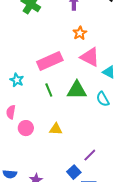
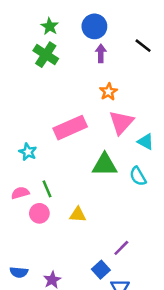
pink triangle: (90, 57) -> (121, 122), turned 45
green line: (49, 90) -> (47, 189), moved
pink semicircle: (11, 112) -> (20, 193), turned 64

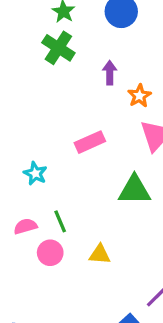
purple arrow: (101, 53) -> (110, 73), moved
pink rectangle: (70, 128) -> (90, 142), size x0.7

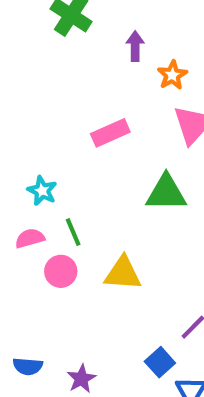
cyan star: (35, 173) -> (42, 191), moved
yellow triangle: (100, 254) -> (123, 273), size x1.4

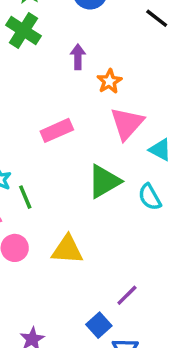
green triangle: (166, 193) -> (104, 181), turned -30
green line: (73, 232) -> (25, 197), moved

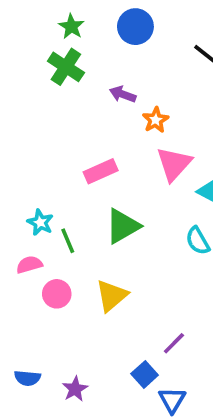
purple arrow: (78, 57) -> (123, 94), turned -70
green triangle: (104, 181) -> (123, 226), moved
yellow triangle: (67, 250) -> (112, 296), turned -44

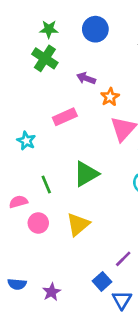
green star: (71, 27) -> (49, 29), turned -30
pink rectangle: (101, 171) -> (65, 117), moved
cyan star: (40, 222) -> (26, 141), moved

